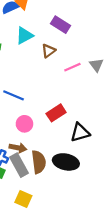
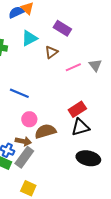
red rectangle: (56, 113) -> (77, 109), moved
brown semicircle: (39, 162) -> (45, 131), moved, turned -100
black ellipse: (66, 162) -> (88, 158), moved
gray rectangle: (19, 165) -> (24, 157), turned 65

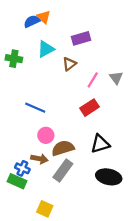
purple rectangle: (62, 28) -> (81, 38), turned -48
pink line: (73, 67) -> (93, 80), turned -35
red rectangle: (77, 109) -> (90, 108), moved
gray rectangle: (24, 157) -> (63, 170), moved

